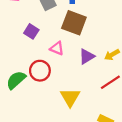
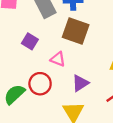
purple triangle: (87, 56) -> (80, 83), moved

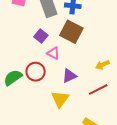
purple square: (30, 41) -> (41, 36), moved

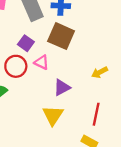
red circle: (36, 72) -> (16, 66), moved
red line: (98, 89) -> (96, 114), moved, turned -48

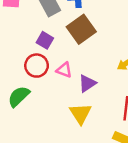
brown square: (61, 36) -> (81, 29), turned 36
pink triangle: (42, 62) -> (64, 70), moved

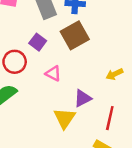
red circle: (37, 66) -> (15, 62), moved
purple triangle: (87, 83) -> (83, 98), moved

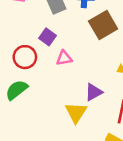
brown square: (75, 35) -> (103, 25), moved
pink triangle: (53, 74) -> (64, 58), moved, turned -35

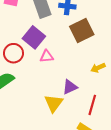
purple square: (48, 37) -> (34, 37), size x1.5

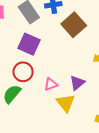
red circle: (13, 53) -> (23, 72), moved
pink triangle: (47, 56) -> (51, 84), moved

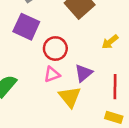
red circle: (23, 72) -> (55, 49), moved

